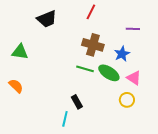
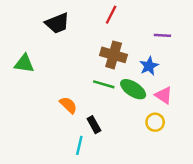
orange semicircle: (16, 86) -> (68, 105), moved

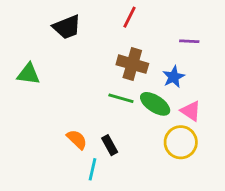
orange semicircle: (68, 105) -> (77, 139), moved
yellow circle: (155, 122) -> (181, 142), size x1.5

